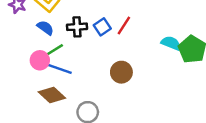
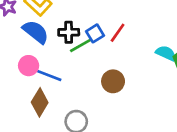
blue semicircle: (45, 28) -> (36, 32), size x1.5
green line: (53, 51) -> (81, 45), moved
brown diamond: (52, 95) -> (40, 102), turned 76

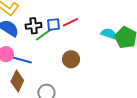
blue square: (95, 33) -> (54, 25), turned 32
red line: (118, 33) -> (70, 22), turned 35

